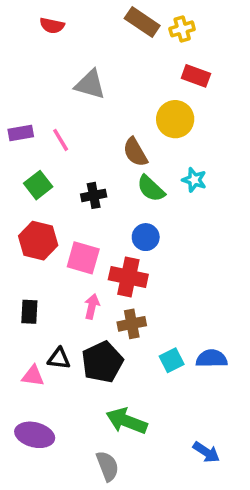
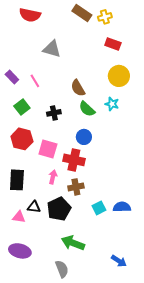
red semicircle: (52, 25) -> (30, 15), size x1.5
yellow circle: (175, 119) -> (119, 76), moved
purple rectangle: (21, 133) -> (12, 77), turned 56
black rectangle: (29, 312) -> (17, 180), size x1.5

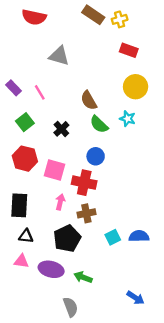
black cross: (54, 113) -> (61, 129), turned -32
black triangle: (34, 207) -> (26, 236), moved
pink triangle: (19, 217) -> (21, 261), moved
green arrow: (73, 243) -> (83, 277), size x0.7
purple ellipse: (20, 251) -> (51, 269), moved

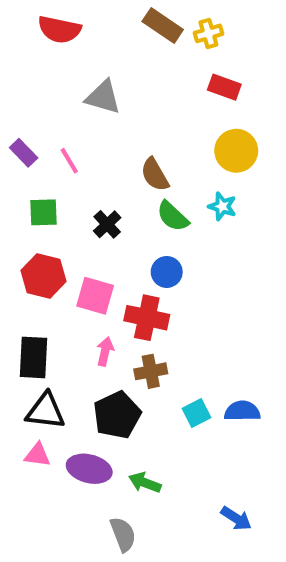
green square: (25, 122) -> (43, 212), turned 36
black triangle: (26, 236) -> (45, 411), size x1.5

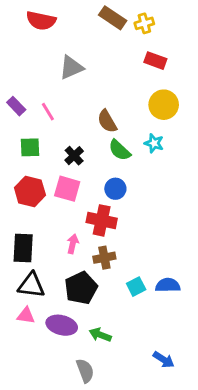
gray triangle: (103, 97) -> (71, 67), turned -40
pink square: (95, 296) -> (67, 189), moved

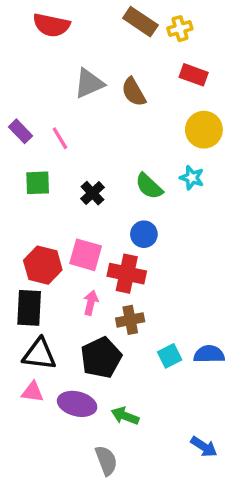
brown semicircle: (107, 121) -> (134, 92), moved
pink square: (67, 189) -> (86, 255), moved
red hexagon: (30, 191) -> (43, 265), moved

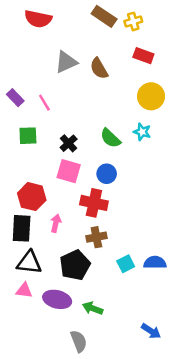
pink square: (86, 255) -> (69, 171), moved
pink arrow: (91, 303) -> (56, 223), moved

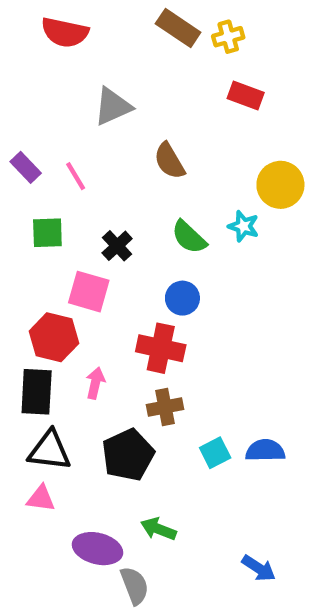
brown semicircle: (99, 68) -> (169, 161), moved
yellow circle: (151, 96) -> (280, 185), moved
pink square: (69, 171) -> (89, 292), moved
purple ellipse: (57, 299) -> (97, 549), moved

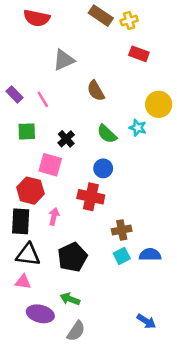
brown cross: (165, 407) -> (122, 230), moved
green arrow: (158, 529) -> (70, 299), moved
purple ellipse: (97, 549) -> (40, 314), moved
gray semicircle: (135, 586) -> (76, 331), turned 55

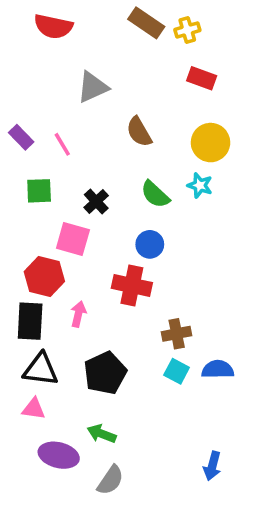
yellow circle: (159, 104) -> (211, 143), moved
cyan square: (122, 256) -> (177, 371), turned -35
blue arrow: (146, 321) -> (212, 466), turned 72

